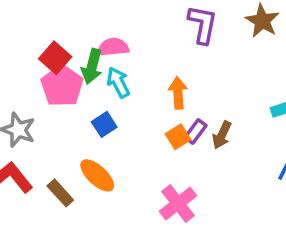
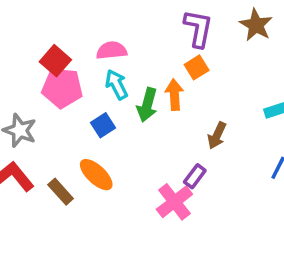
green arrow: (92, 67) -> (147, 105), moved
pink pentagon: (62, 86) -> (62, 88), turned -30
purple rectangle: (196, 132) -> (195, 176), moved
orange square: (178, 137) -> (197, 67), moved

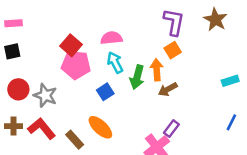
brown arrow: (217, 135) -> (168, 89), moved, turned 36

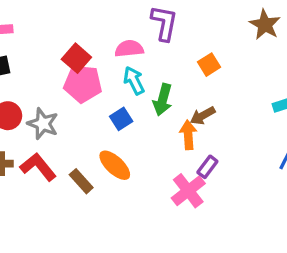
purple L-shape: (174, 22) -> (164, 23), moved
orange arrow: (157, 70) -> (188, 135), moved

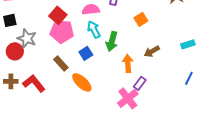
brown arrow: (203, 116) -> (152, 51), moved
gray star: (43, 124) -> (27, 38), moved
brown rectangle: (81, 181) -> (61, 63), moved

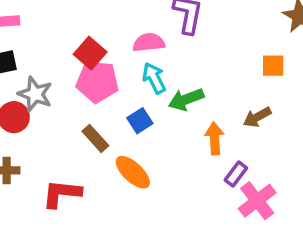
orange square: (141, 19) -> (273, 66), moved, turned 32
green arrow: (112, 41) -> (186, 99), turned 54
red L-shape: (34, 83) -> (62, 194), moved, turned -45
pink cross: (128, 98) -> (257, 201), moved

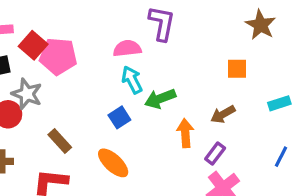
red square: (90, 53) -> (33, 45), moved
pink pentagon: (97, 82) -> (58, 56), moved
brown rectangle: (95, 138) -> (60, 141), moved
purple rectangle: (236, 174) -> (215, 154), moved

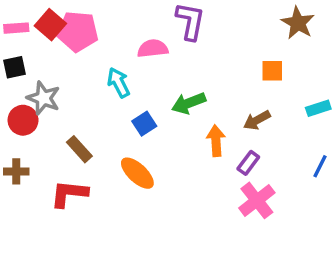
red square: (33, 45) -> (50, 25), moved
pink pentagon: (58, 56) -> (78, 31), moved
cyan arrow: (132, 80) -> (119, 83), moved

